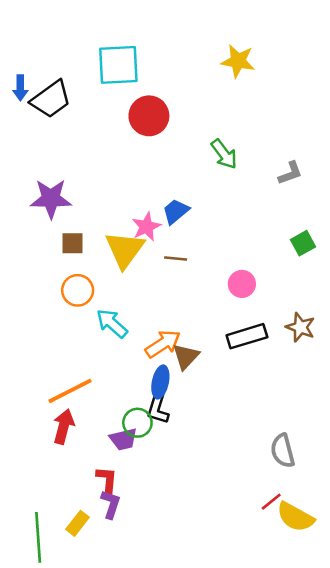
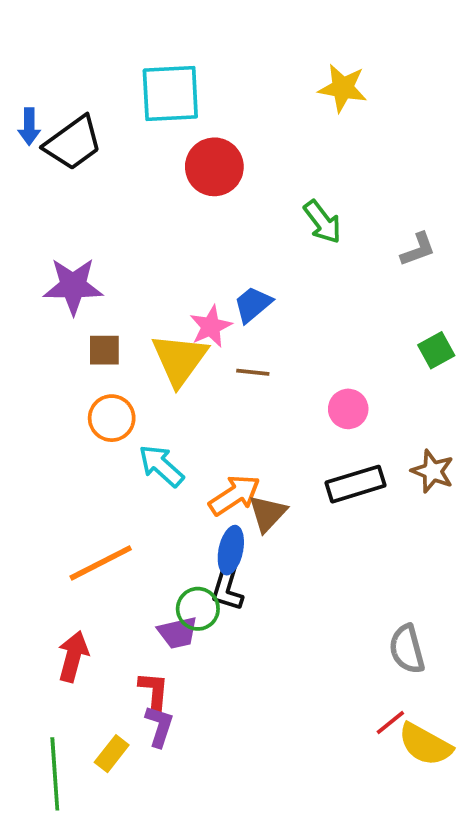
red arrow: (64, 427) -> (73, 656), moved

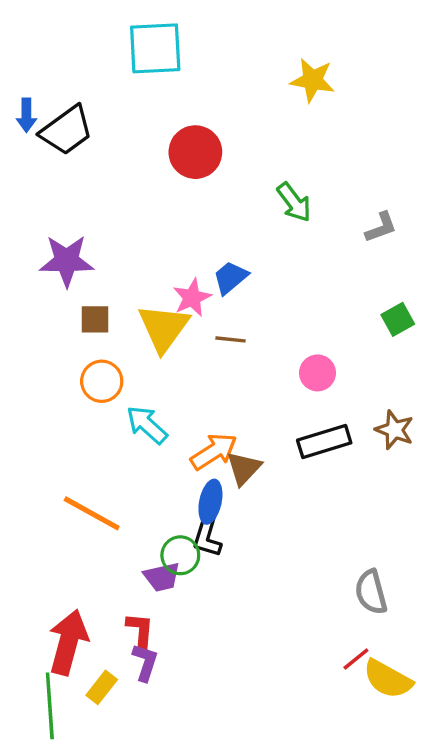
cyan square: (170, 94) -> (155, 48), moved
orange line: (101, 563) -> (92, 513), turned 56
red arrow: (73, 656) -> (68, 642), moved, size x1.4

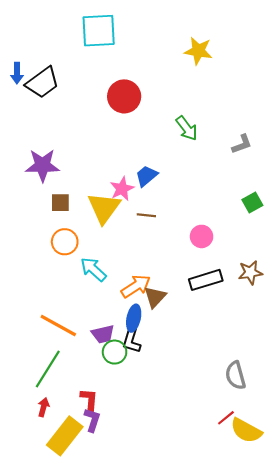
brown star: (394, 430) -> (250, 273), turned -30
purple trapezoid: (162, 577) -> (103, 334), moved
red arrow: (68, 642) -> (43, 407), size x0.5
yellow rectangle: (102, 687) -> (65, 436), size x1.8
green line: (50, 706) -> (48, 369), moved, turned 36

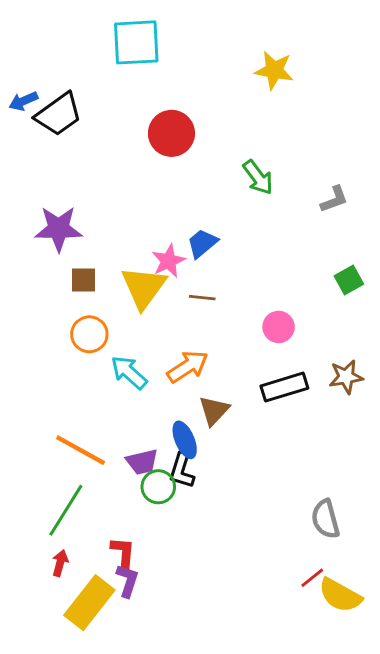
blue arrow: (17, 73) -> (23, 101), turned 66
orange arrow: (136, 286) -> (188, 367), moved
blue ellipse: (134, 318) -> (185, 440), turned -35

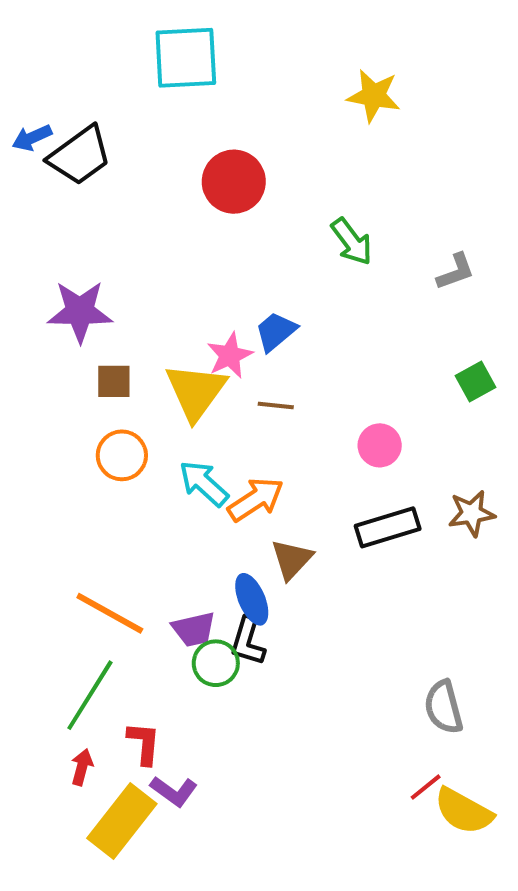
cyan arrow: (129, 372) -> (204, 483), moved
red L-shape: (123, 553) -> (144, 743), moved
purple L-shape: (127, 581) -> (174, 791), turned 108

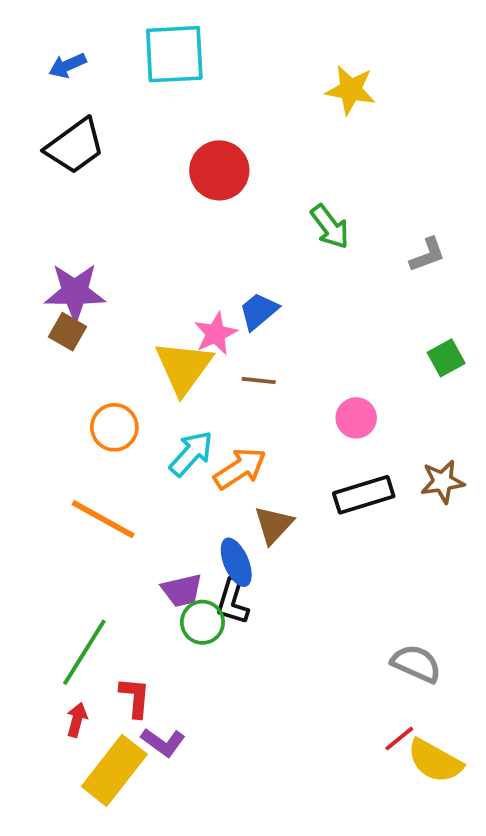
blue arrow: (32, 138) -> (67, 65), moved
brown square: (114, 381) -> (67, 332), moved, turned 30
cyan arrow: (204, 483) -> (191, 454), turned 90
orange line: (110, 613) -> (103, 519), moved
gray semicircle: (444, 707) -> (416, 664), turned 129

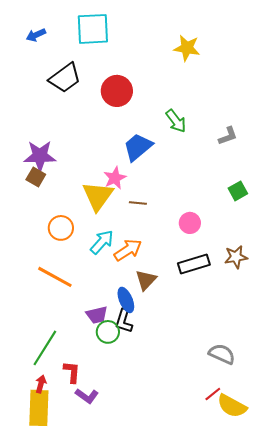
black trapezoid: (75, 146) -> (65, 78), moved
blue trapezoid: (259, 311) -> (138, 147), moved, size x1.4
yellow rectangle: (114, 770) -> (39, 408), moved, turned -36

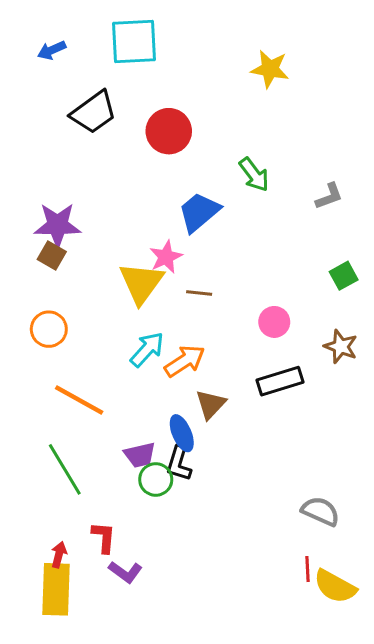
orange circle: (61, 228) -> (49, 329), moved
brown star: (236, 257) -> (341, 346), moved, turned 30
green line: (45, 348) -> (65, 469), moved, turned -63
red line: (213, 394) -> (307, 569), turned -54

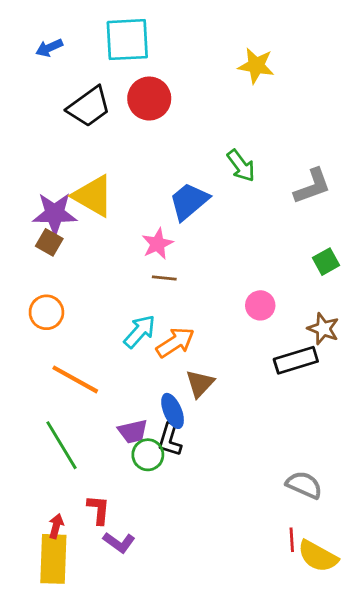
red circle: (169, 131) -> (149, 99), moved
gray L-shape: (329, 196) -> (312, 186), size x1.4
yellow triangle: (141, 283) -> (93, 196), moved, turned -36
brown line: (199, 293) -> (164, 278), moved
black rectangle: (280, 381) -> (296, 360), moved

